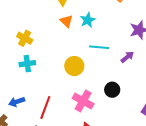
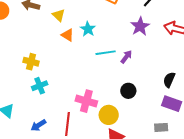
purple arrow: (127, 57) -> (126, 57), moved
yellow circle: (74, 66) -> (109, 115), moved
pink cross: (83, 101) -> (86, 101), moved

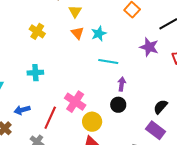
purple star: (140, 26) -> (149, 47), turned 30
purple arrow: (126, 57) -> (122, 84), moved, turned -48
yellow cross: (31, 62) -> (37, 31), moved

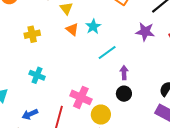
yellow cross: (37, 31) -> (32, 34), turned -35
cyan line: (108, 61) -> (107, 53), turned -36
cyan cross: (35, 73) -> (37, 75), turned 35

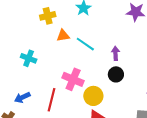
orange triangle: (72, 29) -> (63, 36), moved, turned -48
yellow cross: (32, 34) -> (48, 16), moved
cyan line: (107, 53) -> (85, 44), moved, turned 72

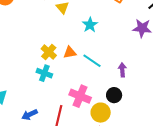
yellow cross: (48, 16) -> (49, 52), moved, turned -35
cyan cross: (29, 58) -> (44, 73), moved
black circle: (116, 74) -> (114, 95), moved

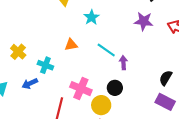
yellow cross: (49, 52) -> (18, 52), moved
cyan line: (92, 61) -> (106, 50), moved
blue arrow: (30, 115) -> (30, 83), moved

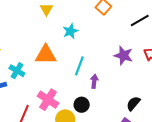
purple star: (144, 21) -> (123, 55), moved
orange triangle: (71, 45) -> (46, 55), size x1.6
cyan line: (106, 50) -> (79, 66), turned 66

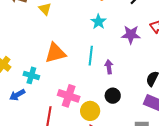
cyan star: (70, 31) -> (98, 22), moved
black circle: (82, 105) -> (113, 96), moved

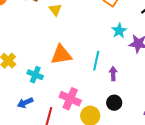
cyan star: (98, 22) -> (119, 31), moved
blue arrow: (17, 95) -> (25, 103), moved

